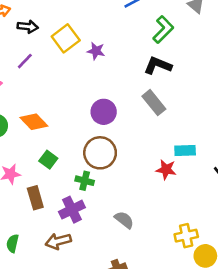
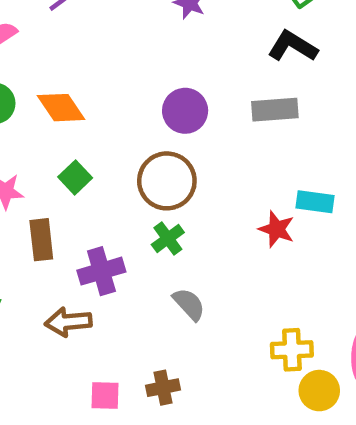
gray rectangle: (154, 103) -> (275, 110), turned -65
green cross: (85, 181) -> (168, 238), moved, turned 30

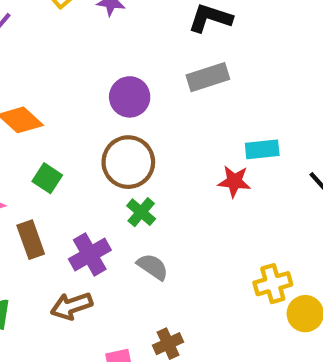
gray semicircle: (189, 304) -> (153, 267), moved

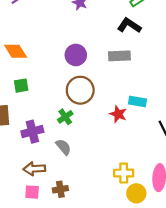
brown circle: (128, 162) -> (80, 90), moved
green square: (47, 178) -> (21, 86), turned 32
brown arrow: (71, 306) -> (34, 169), moved

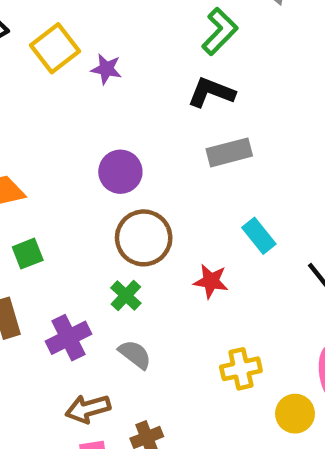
gray rectangle: (119, 56) -> (229, 152), moved
cyan rectangle: (137, 101) -> (259, 236), turned 54
red star: (118, 114) -> (211, 281), moved
yellow cross: (124, 173) -> (241, 369), moved

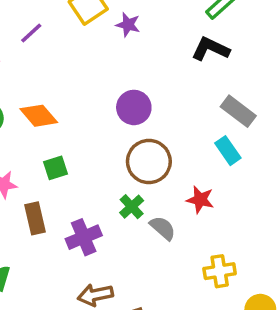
gray rectangle: (229, 152) -> (238, 111), moved, turned 48
cyan rectangle: (259, 236) -> (228, 151), moved
gray semicircle: (135, 354) -> (163, 228), moved

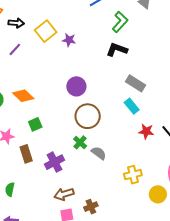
red star: (200, 200) -> (146, 131), moved

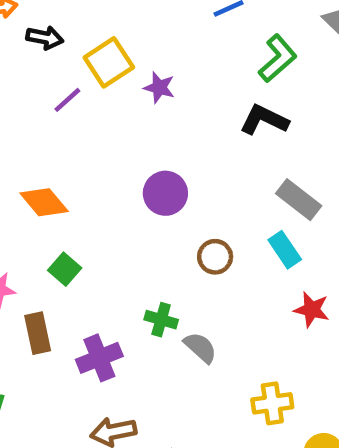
purple line: (15, 49) -> (67, 100), moved
brown circle: (88, 116) -> (215, 257), moved, size x0.6
green square: (35, 124) -> (65, 269), turned -32
green cross: (80, 142) -> (161, 320), turned -32

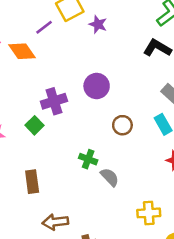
orange diamond: (44, 202) -> (22, 51), moved
brown rectangle: (38, 333) -> (32, 182), moved
purple cross: (99, 358) -> (54, 101), moved

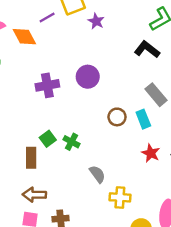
green square: (34, 125) -> (48, 139), moved
brown circle: (122, 125) -> (117, 117), moved
gray semicircle: (110, 177) -> (97, 174), moved
brown rectangle: (32, 182) -> (31, 158), moved

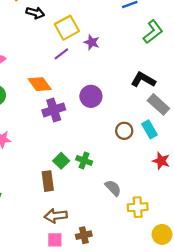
purple line: (47, 17) -> (61, 54), moved
orange diamond: (24, 37) -> (40, 84), moved
black L-shape: (147, 49) -> (143, 80), moved

